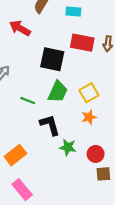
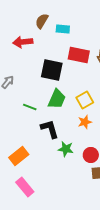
cyan rectangle: (73, 11) -> (63, 29), moved
red arrow: (20, 28) -> (23, 42), turned -36

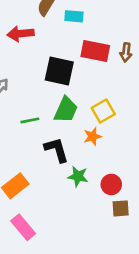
green line: (30, 107) -> (30, 120), turned -32
orange star: (85, 122) -> (93, 136), moved

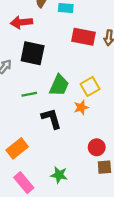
black square: (59, 71) -> (33, 53), moved
green star: (78, 176) -> (59, 175), moved

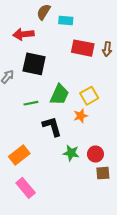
green star: (59, 175) -> (71, 153), moved

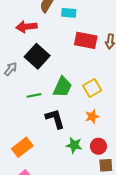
black square: (34, 64) -> (37, 56), turned 30
orange star: (81, 116) -> (92, 117), moved

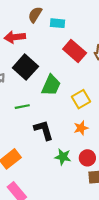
red rectangle: (86, 40) -> (75, 51), turned 30
green trapezoid: (62, 87) -> (51, 85), moved

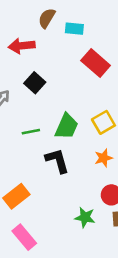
black square: (25, 67) -> (35, 83), size x0.7
green trapezoid: (51, 85) -> (67, 126), moved
green star: (63, 157) -> (85, 217), moved

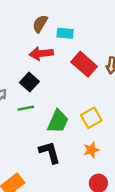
red arrow: (22, 46) -> (41, 53), moved
green line: (31, 132) -> (26, 108), moved

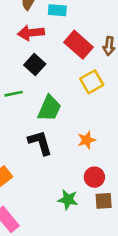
black square: (29, 82) -> (35, 65), moved
yellow square: (91, 118) -> (92, 82), moved

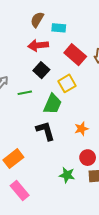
yellow square: (92, 82) -> (67, 83), moved

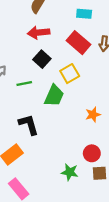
cyan rectangle: (59, 28) -> (84, 14), moved
orange star: (81, 129) -> (93, 115), moved
black L-shape: (45, 131) -> (29, 125), moved

